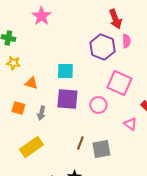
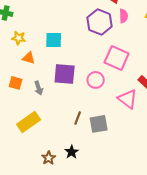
yellow star: (13, 63) -> (19, 38), moved
cyan square: (65, 71) -> (54, 40), moved
gray arrow: (41, 113) -> (39, 88), turned -32
pink triangle: (130, 124) -> (128, 99), size x1.5

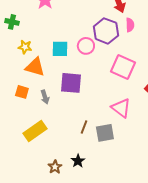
orange triangle: (29, 58) -> (35, 67), size x1.5
pink circle: (96, 80) -> (86, 46), moved
pink triangle: (128, 99) -> (121, 108), moved

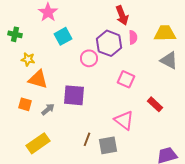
cyan square: (60, 49) -> (63, 36), moved, turned -30
pink square: (123, 67) -> (126, 79), size x0.7
gray arrow: (45, 97) -> (48, 109), turned -112

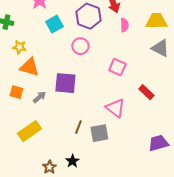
purple hexagon: (109, 43) -> (88, 16), moved

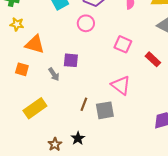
yellow star: (19, 47) -> (17, 24), moved
purple square: (65, 83) -> (71, 60), size x0.7
red rectangle: (146, 92) -> (153, 59), moved
gray arrow: (39, 97) -> (54, 74), moved, turned 96

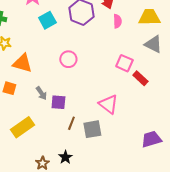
pink circle: (86, 23) -> (68, 59), moved
pink square: (123, 44) -> (124, 63), moved
purple square: (71, 60) -> (58, 102), moved

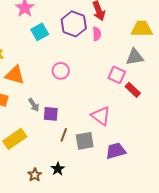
pink semicircle: (117, 21) -> (97, 34), moved
gray triangle: (153, 44) -> (135, 57), moved, turned -36
purple trapezoid: (151, 139) -> (116, 151), moved

